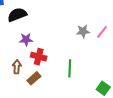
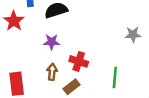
purple star: (26, 39) -> (52, 42), moved

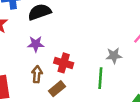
gray star: (133, 34) -> (114, 56), moved

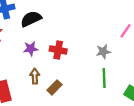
red cross: (64, 63) -> (58, 50), moved
green line: (100, 78) -> (104, 78), moved

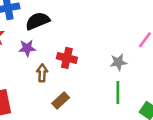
purple star: (31, 49) -> (27, 48), moved
brown arrow: (35, 76) -> (42, 73), moved

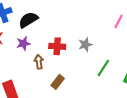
gray star: (118, 62) -> (85, 45), moved
green line: (118, 92) -> (103, 68), turned 42

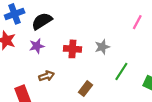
brown arrow: (39, 62) -> (47, 76), moved, turned 80
brown rectangle: (58, 82) -> (86, 89), moved

